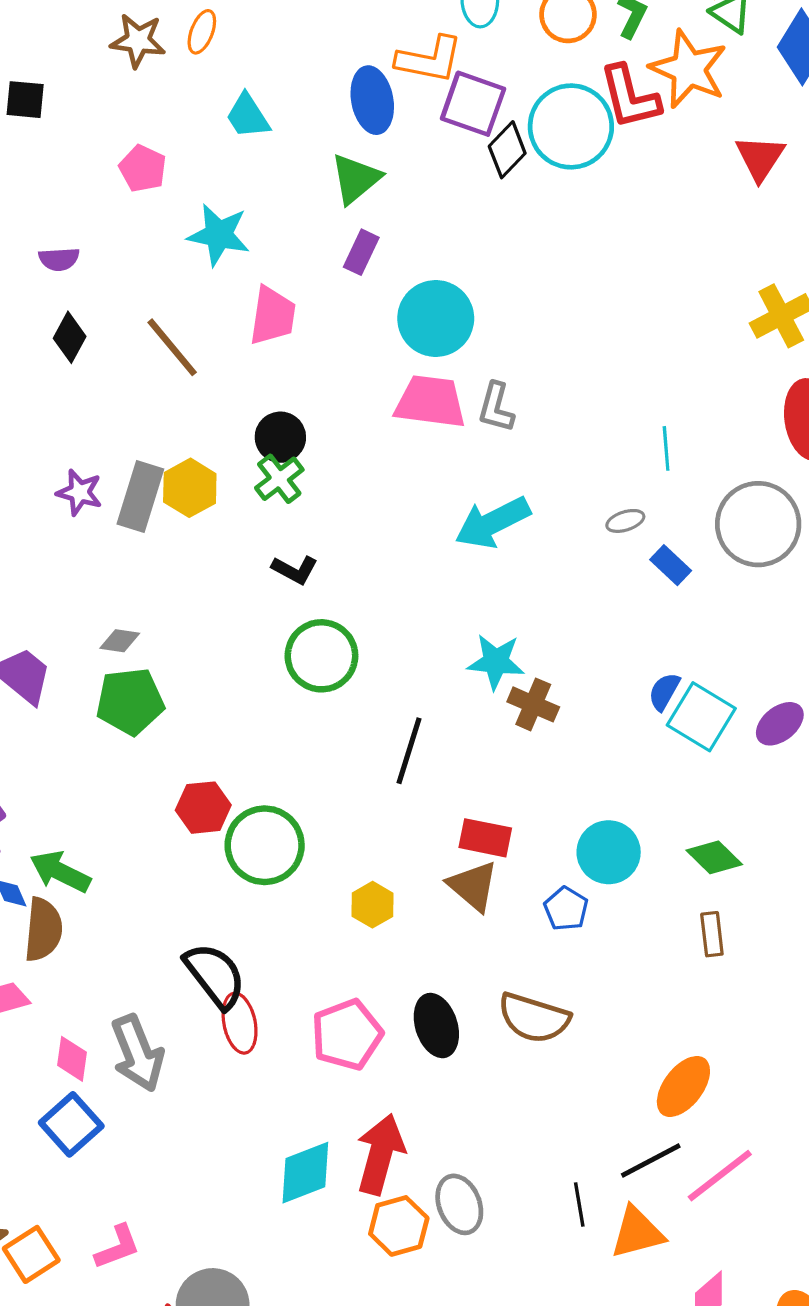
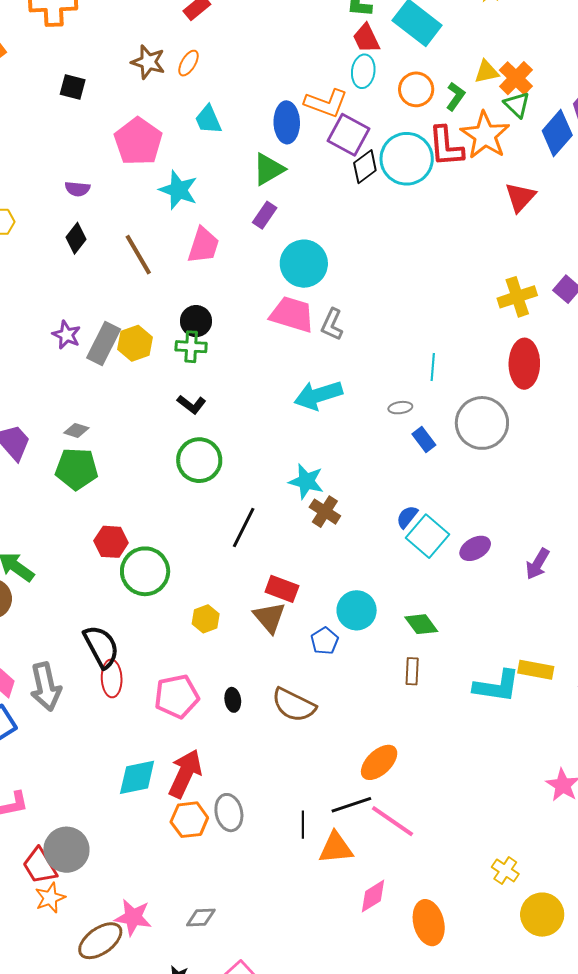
pink pentagon: (143, 169) -> (138, 141), size x1.6
green cross: (279, 479) -> (191, 347), turned 32
black ellipse: (436, 1026) -> (233, 700), size x0.6
pink line: (720, 1176) -> (392, 821), turned 63

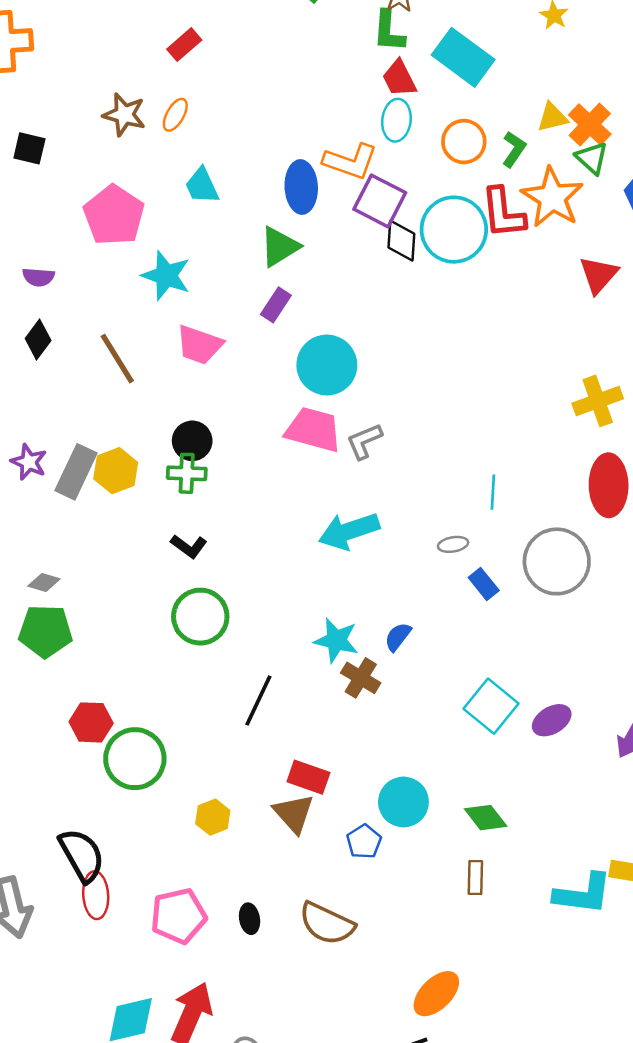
black diamond: (365, 167) -> (401, 241), turned -48
pink trapezoid: (203, 245) -> (199, 345), turned 93
gray L-shape: (332, 324) -> (364, 441), turned 44
blue semicircle: (407, 517) -> (398, 637), moved

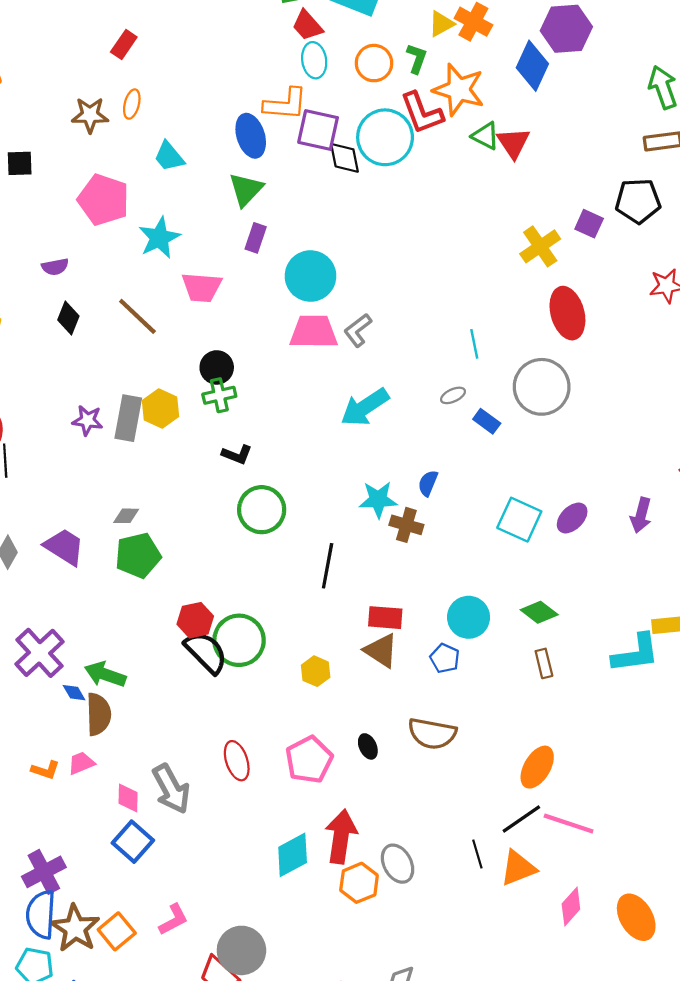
green triangle: (592, 158) -> (485, 136), moved
cyan star: (166, 276) -> (159, 238), turned -30
black semicircle: (82, 855) -> (206, 652), moved

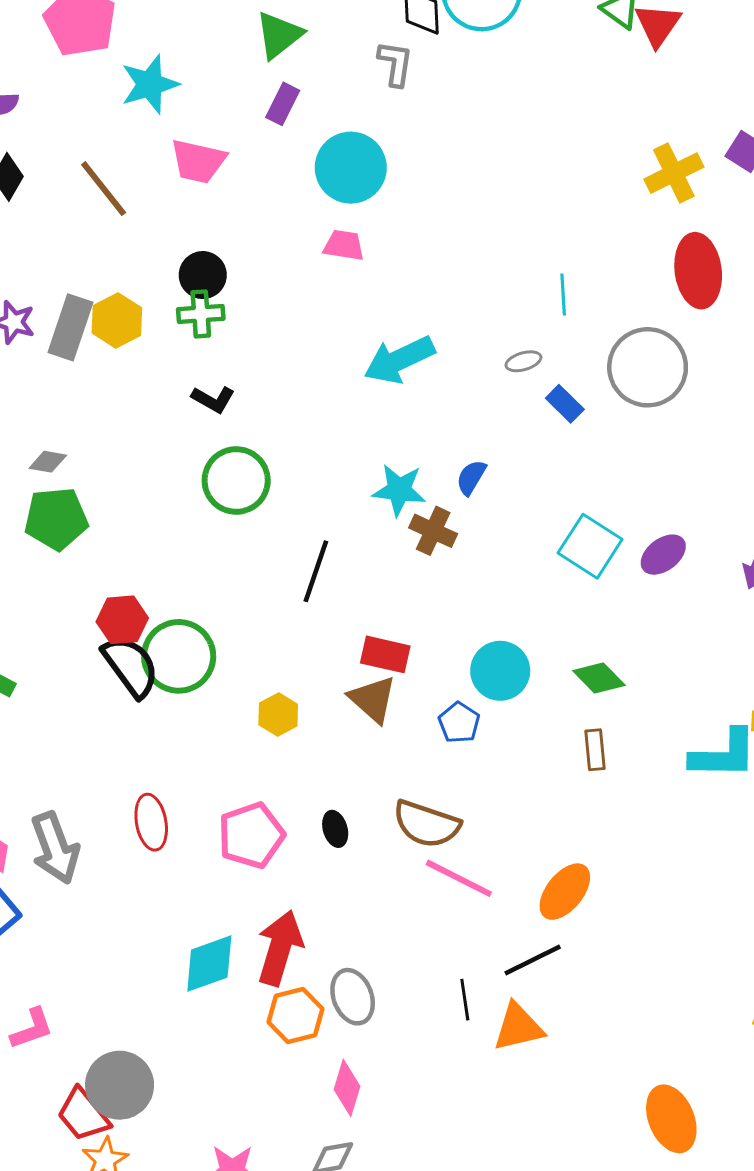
gray L-shape: (358, 330) -> (395, 63), moved, turned 128
pink trapezoid: (314, 332) -> (344, 245), size x0.6
pink line: (569, 824) -> (459, 878), moved
pink diamond: (571, 906) -> (347, 1088), moved, turned -33

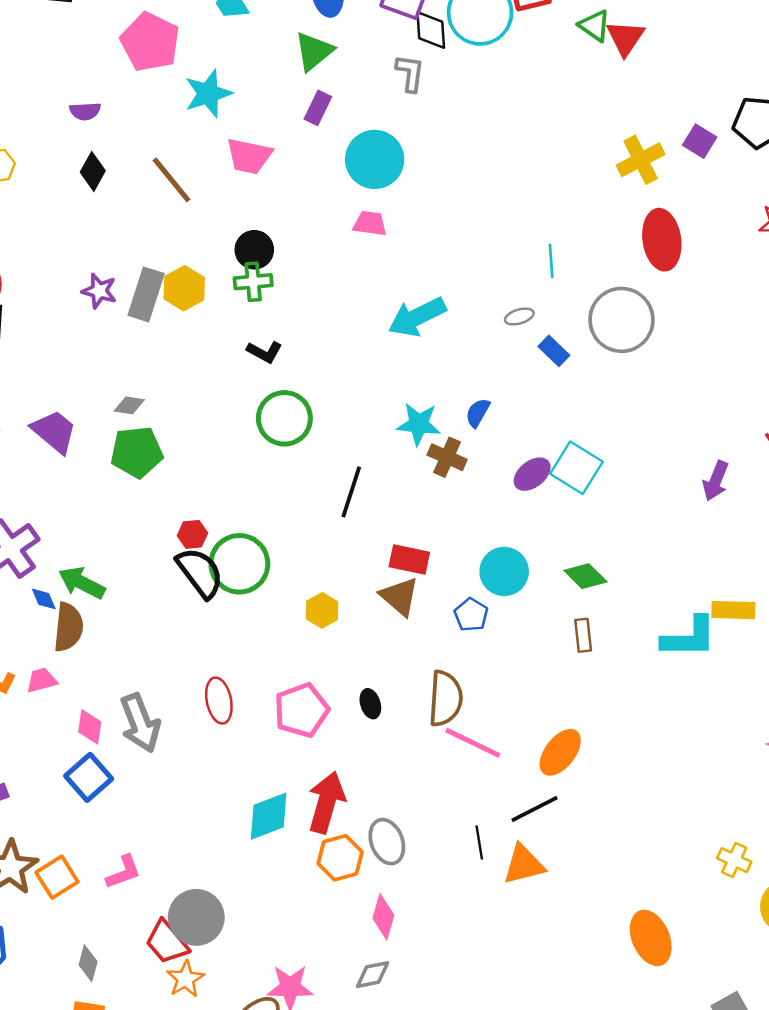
purple ellipse: (663, 555) -> (532, 474), moved
red hexagon: (122, 620) -> (192, 534), size x0.7
brown semicircle: (427, 824) -> (445, 699), turned -104

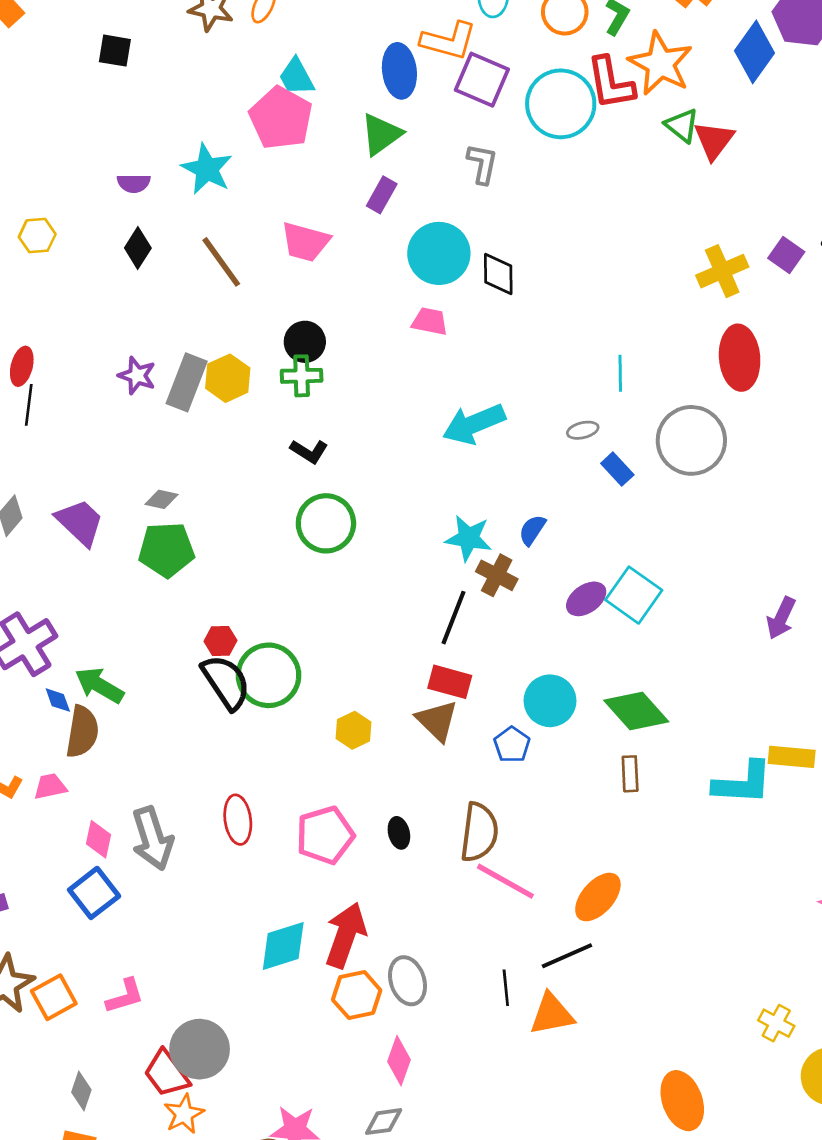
black diamond: (431, 30) -> (498, 274), moved
pink pentagon: (150, 42) -> (281, 118), moved
cyan star: (208, 94) -> (207, 169), moved, turned -30
black line: (351, 492) -> (453, 618), moved
green diamond: (585, 576) -> (636, 711), size x1.4

